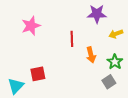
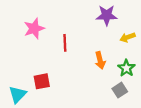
red line: (72, 39) -> (65, 43), moved

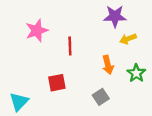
yellow arrow: (128, 37) -> (128, 39), moved
red square: (42, 81) -> (57, 83), moved
gray square: (120, 90) -> (101, 97), moved

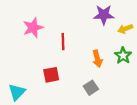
yellow arrow: (128, 39) -> (125, 29), moved
green star: (136, 73) -> (123, 56), moved

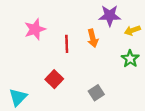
orange arrow: (97, 59) -> (93, 38), moved
red square: (51, 75) -> (54, 79), turned -35

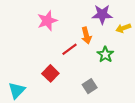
pink star: (35, 29) -> (47, 21), moved
red line: (67, 44) -> (69, 49), moved, turned 56
green star: (130, 59) -> (105, 54), moved

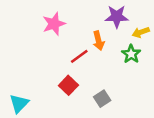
green star: (105, 54) -> (131, 54), moved
red square: (50, 73) -> (68, 85), moved

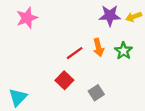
pink star: (54, 24) -> (27, 18), moved
yellow arrow: (141, 32) -> (134, 17), moved
orange arrow: (99, 41) -> (98, 47), moved

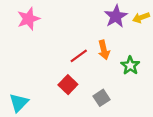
purple star: (110, 16) -> (116, 16), turned -30
green star: (123, 51) -> (130, 65), moved

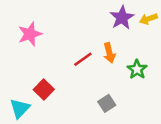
pink star: (28, 19) -> (30, 34), moved
red square: (68, 85) -> (44, 90), moved

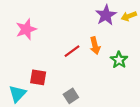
red square: (44, 90) -> (38, 77), turned -35
gray square: (107, 103) -> (71, 96), moved

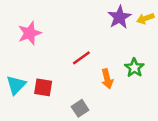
orange arrow: (95, 46) -> (107, 79), moved
cyan triangle: (17, 94) -> (16, 85), moved

